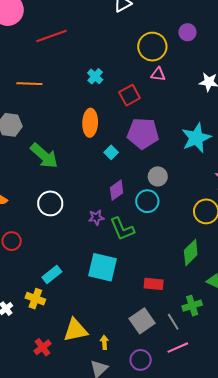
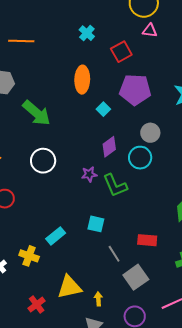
cyan square: (102, 267) -> (96, 224), size x0.6
cyan rectangle: (52, 275) -> (56, 236), moved
gray line: (173, 322) -> (114, 254), moved

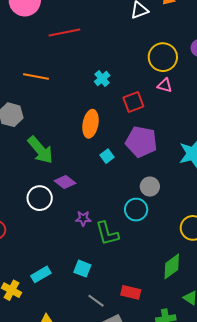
purple diamond: (109, 147) -> (65, 182), moved, turned 65
gray line: (114, 254) -> (96, 301), turned -30

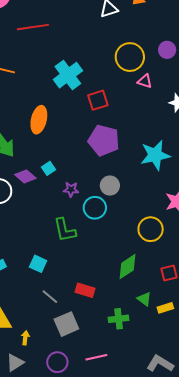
cyan cross: (102, 79) -> (68, 75), size x1.8
pink triangle: (165, 85) -> (145, 81), moved
orange ellipse: (91, 124) -> (39, 120), moved
cyan square: (107, 156) -> (49, 168), moved
purple star: (83, 218) -> (71, 189), moved

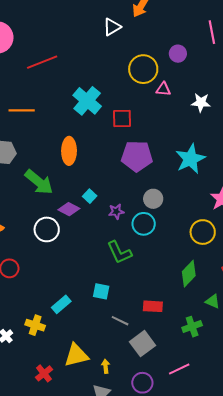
red square: (98, 100) -> (122, 118), turned 30

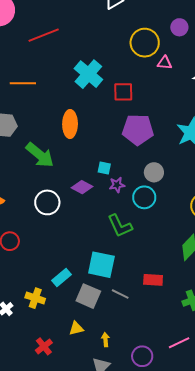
cyan square: (90, 196) -> (104, 168), moved, turned -32
purple diamond: (69, 209) -> (82, 187), moved
cyan square: (101, 291) -> (101, 265), size x1.6
gray square: (142, 344) -> (88, 296), moved, turned -30
yellow triangle: (76, 355) -> (76, 328), size x0.6

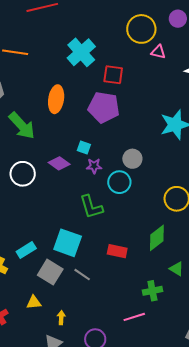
purple pentagon: (138, 130) -> (104, 107), moved
red rectangle: (153, 280) -> (117, 251), moved
pink line: (179, 343) -> (134, 317), moved

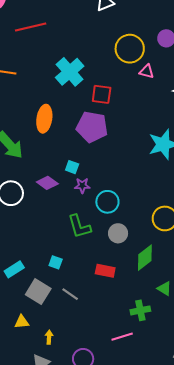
gray circle: (132, 159) -> (118, 233), moved
cyan square: (68, 243) -> (56, 262), size x0.5

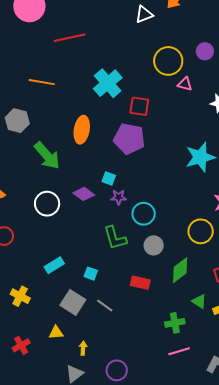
cyan rectangle: (14, 269) -> (54, 265), moved
pink line: (122, 337) -> (179, 351), moved

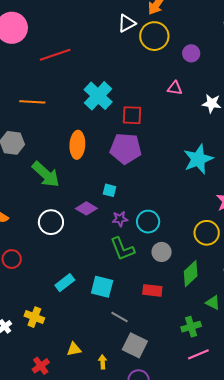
yellow circle: (168, 61) -> (154, 36), moved
purple star: (119, 197) -> (120, 219), moved
cyan square: (91, 274) -> (102, 287), size x1.6
gray square: (73, 302) -> (135, 345), moved

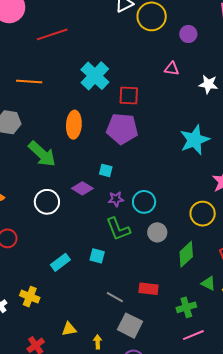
cyan square: (102, 287) -> (97, 256), moved, size x0.7
red rectangle: (152, 290) -> (149, 289), moved

